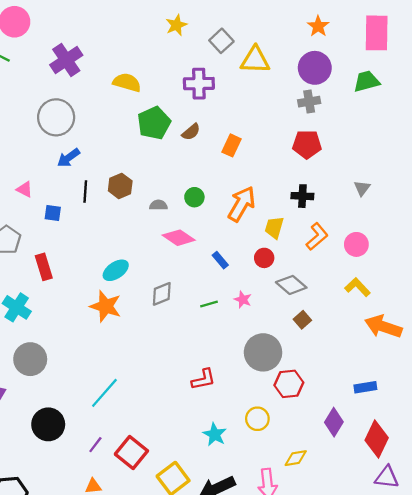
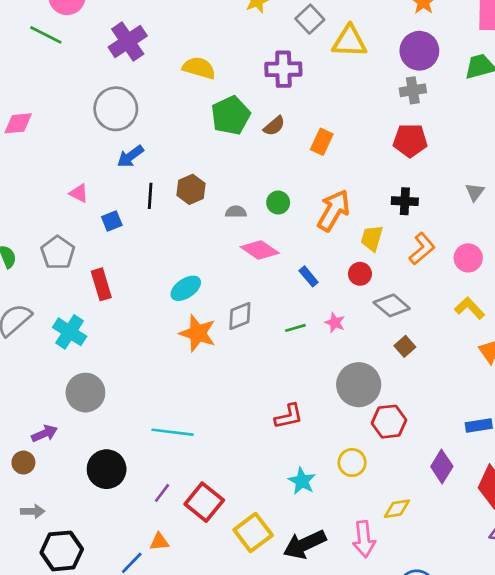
blue square: (53, 213) -> (112, 221), turned -30
orange star: (106, 306) -> (198, 333), moved
cyan line: (104, 393) -> (173, 432), turned 56

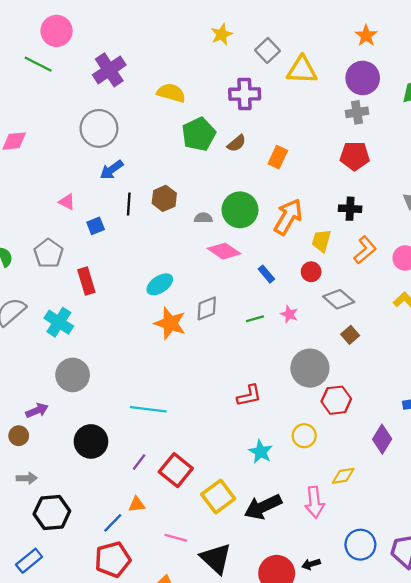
green circle: (278, 203) -> (240, 210), size x1.8

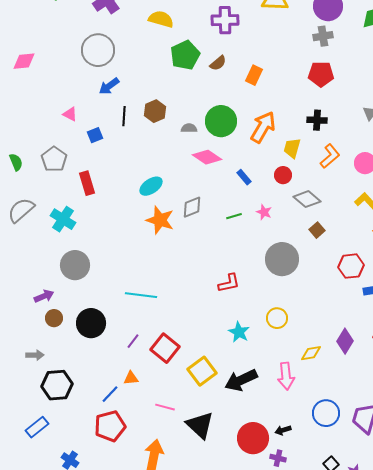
red hexagon: (336, 400) -> (351, 266), moved
brown circle: (19, 436) -> (54, 318), moved
purple diamond: (382, 439) -> (345, 341), moved

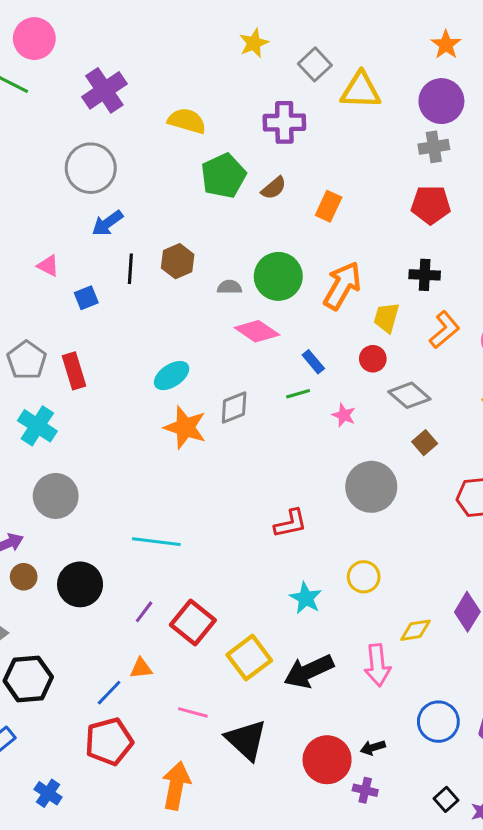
gray pentagon: (54, 159) -> (27, 360), moved
green line: (234, 216) -> (298, 394), moved

